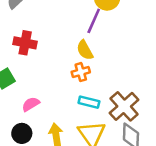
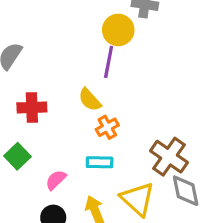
yellow semicircle: (85, 50) -> (90, 100), moved
cyan rectangle: (89, 102) -> (100, 162), moved

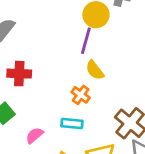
yellow semicircle: (90, 100) -> (95, 70), moved
orange cross: (107, 127) -> (81, 95), turned -30

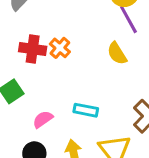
purple line: (86, 41) -> (128, 19), moved, turned -50
orange cross: (81, 95) -> (60, 48), moved

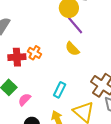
cyan rectangle: (86, 110) -> (60, 90), turned -63
pink semicircle: (43, 119) -> (24, 100), moved

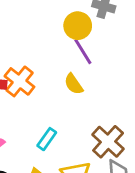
orange cross: (34, 53) -> (19, 81), size x1.5

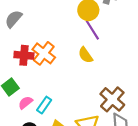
cyan rectangle: (47, 139) -> (44, 105), moved

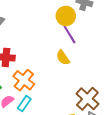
orange cross: (44, 53) -> (24, 80), moved

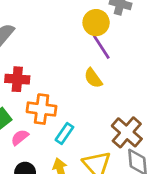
orange cross: (24, 80) -> (42, 109), turned -30
cyan rectangle: (24, 104) -> (64, 134), moved

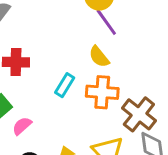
orange cross: (42, 109) -> (102, 92), moved
cyan rectangle: (64, 134) -> (65, 85), moved

